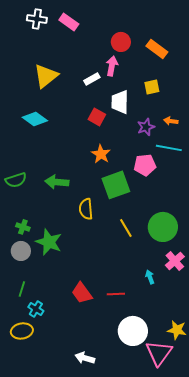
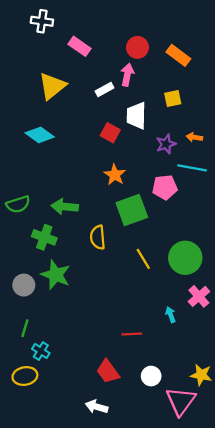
pink rectangle: (69, 22) -> (79, 46), moved
green cross: (23, 227) -> (44, 237), moved, size x1.5
red trapezoid: (82, 293) -> (108, 371), moved
white circle: (133, 331) -> (151, 376), size x0.6

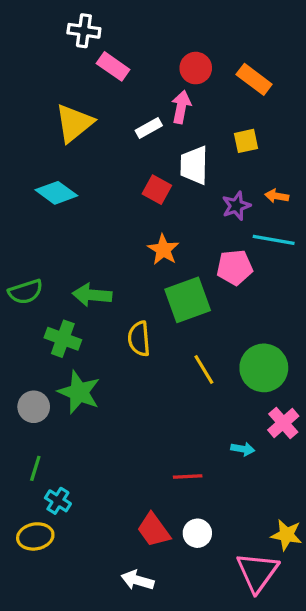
white cross: (42, 21) -> (84, 31), moved
cyan arrow: (170, 315) -> (243, 449), turned 119
white circle: (151, 376) -> (197, 533), moved

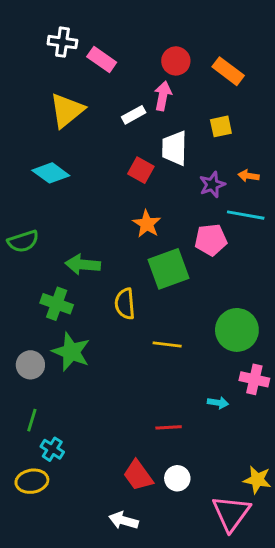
white cross: (84, 31) -> (62, 42), moved
green semicircle: (26, 292) -> (23, 241), moved
yellow line: (204, 370) -> (167, 345), moved, turned -52
pink cross: (283, 423) -> (254, 379), turned -36

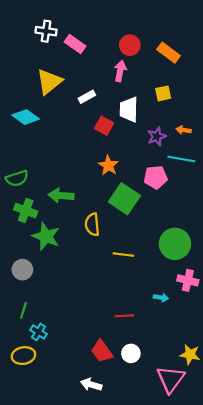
white rectangle: (134, 115) -> (87, 97), moved
cyan diamond: (51, 173) -> (26, 117), moved
green square: (169, 269) -> (124, 199), turned -36
green cross: (57, 304) -> (26, 211), moved
green star: (71, 352) -> (46, 236), moved

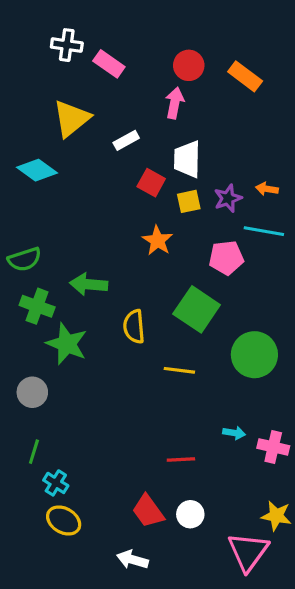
yellow square: (163, 93) -> (189, 201), moved
green square: (124, 199) -> (197, 309), moved
pink cross: (188, 280) -> (273, 447), moved
yellow ellipse: (23, 356) -> (64, 520), moved, turned 40

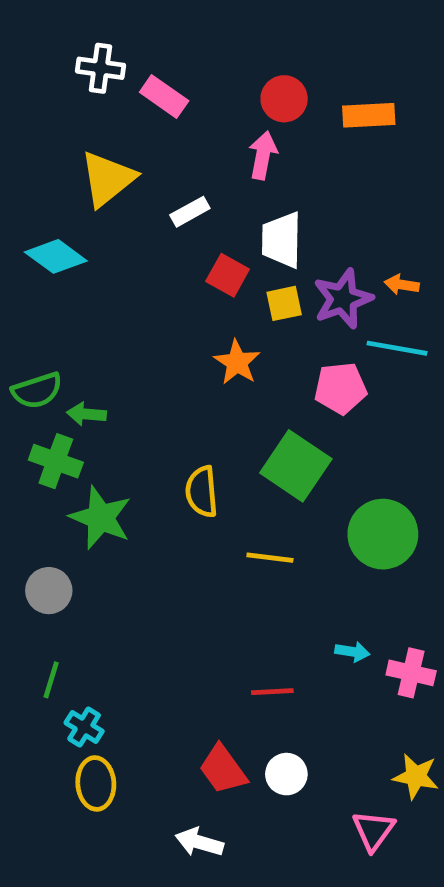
orange rectangle: (245, 76) -> (369, 115), turned -40
purple star: (228, 198) -> (343, 299), size x1.4
green arrow: (89, 284) -> (86, 414), moved, size x0.7
yellow ellipse: (64, 520) -> (96, 783), turned 56
pink triangle: (248, 552) -> (373, 831), size x0.7

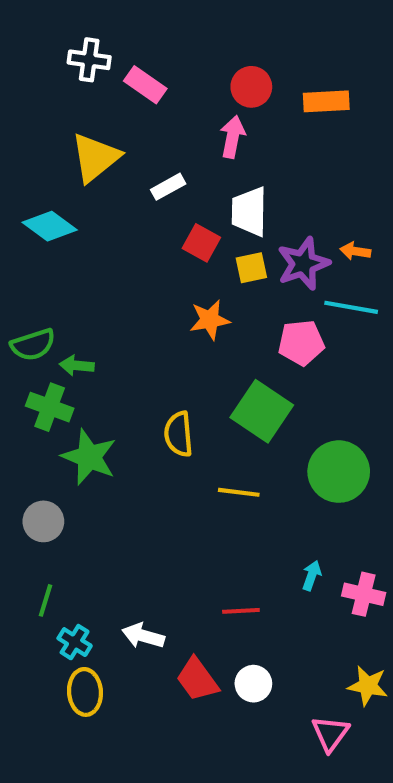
orange star: (237, 362) -> (210, 320), turned 30
cyan arrow: (352, 652) -> (312, 576), turned -80
white arrow: (199, 842) -> (143, 636), moved

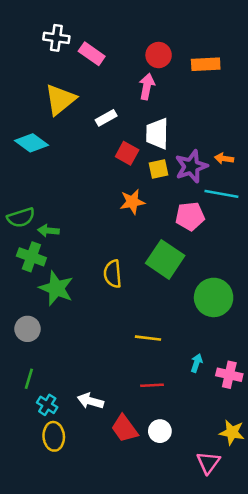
yellow line: (239, 492) -> (148, 338), moved

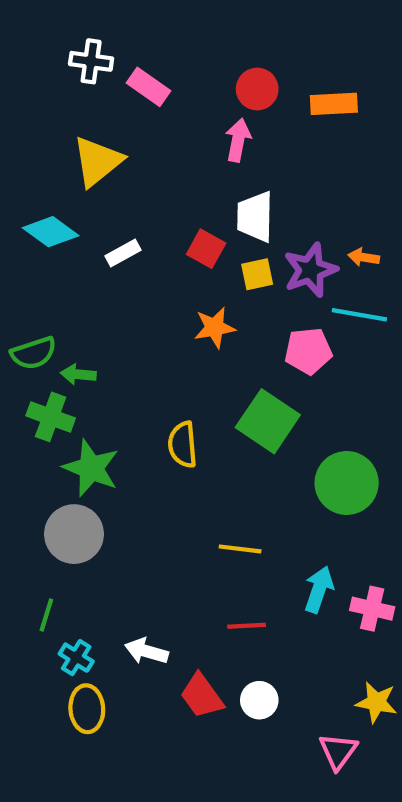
white rectangle: (106, 118) -> (123, 253), moved
gray circle: (28, 329) -> (74, 534), moved, size x1.4
cyan arrow: (197, 363) -> (319, 589), size x1.5

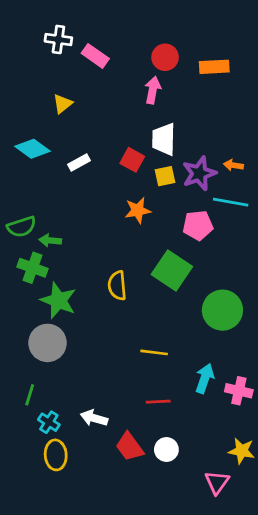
yellow triangle: (97, 161) -> (63, 104), size x0.6

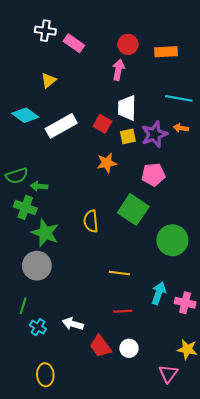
white rectangle: (79, 163) -> (61, 126), size x1.8
cyan line: (231, 202) -> (179, 98), moved
yellow ellipse: (56, 455) -> (45, 375), moved

